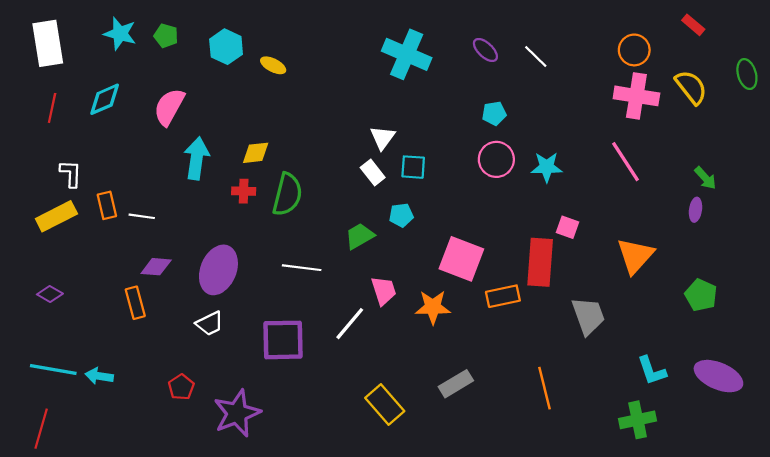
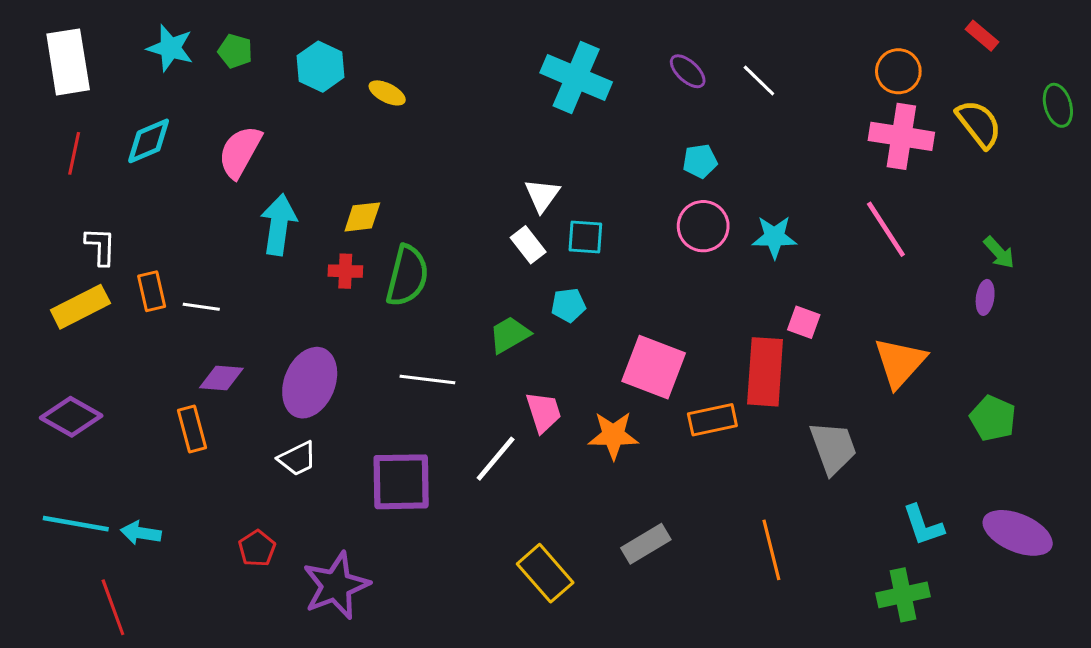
purple diamond: (50, 294) -> (71, 417), size x1.6
red line: (41, 429) -> (113, 607), moved, turned -36

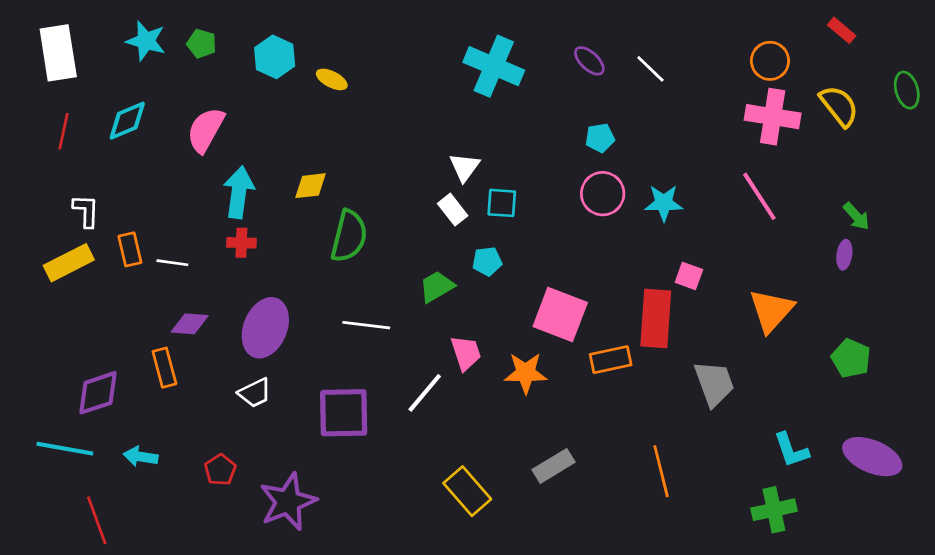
red cross: (345, 271) -> (241, 243), moved
purple diamond: (71, 417) -> (98, 393), moved, turned -48
cyan arrow: (141, 533) -> (141, 457), moved

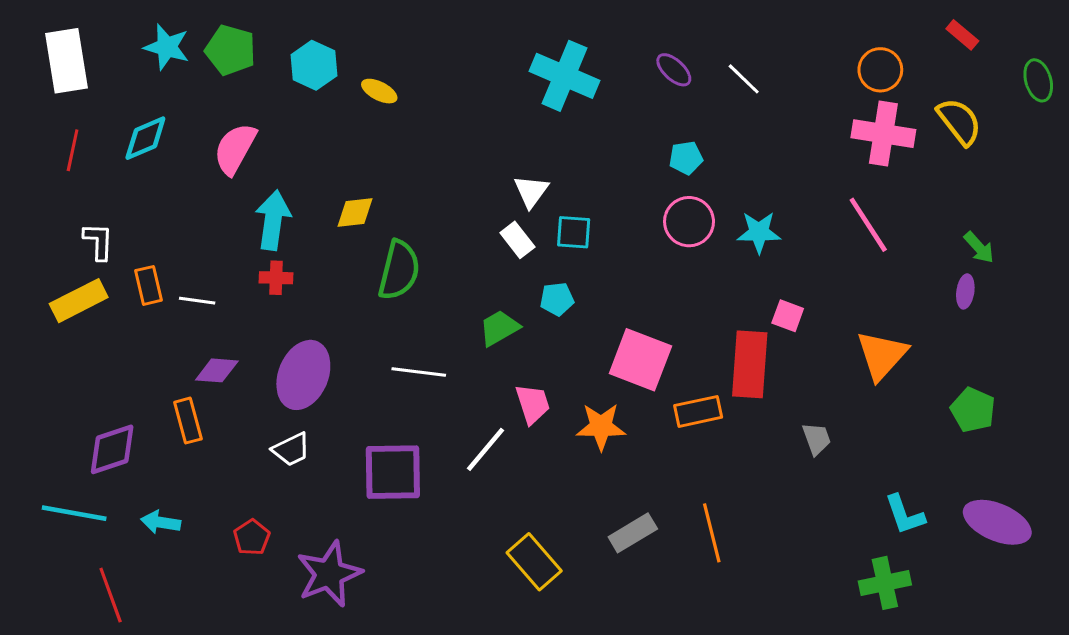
green pentagon: (202, 44) -> (230, 50), size x1.5
green ellipse: (907, 90) -> (1038, 80), moved
gray trapezoid: (714, 384) -> (817, 439), size x0.6
orange line: (661, 471) -> (712, 533), moved

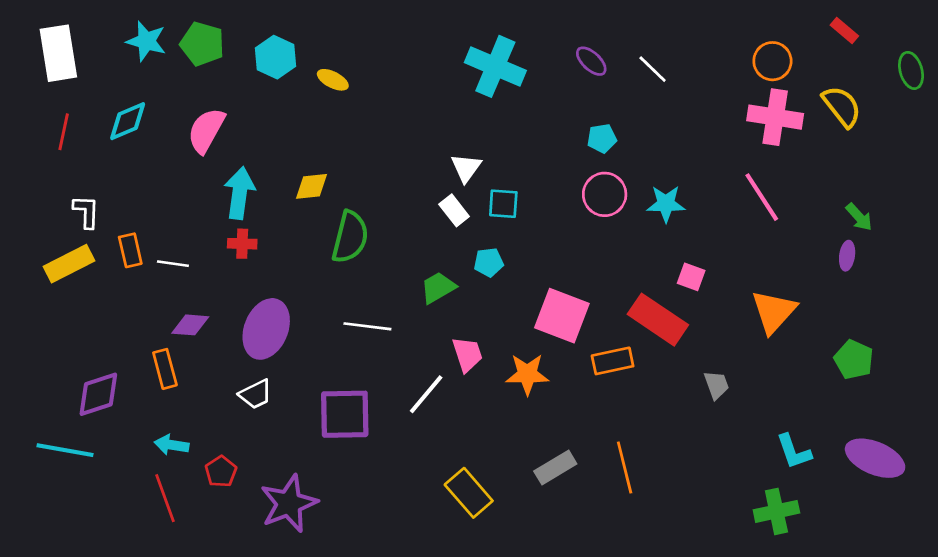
red rectangle: (750, 364) -> (658, 320), turned -60
cyan arrow: (161, 522) -> (172, 445), moved
red line: (111, 595) -> (165, 498), moved

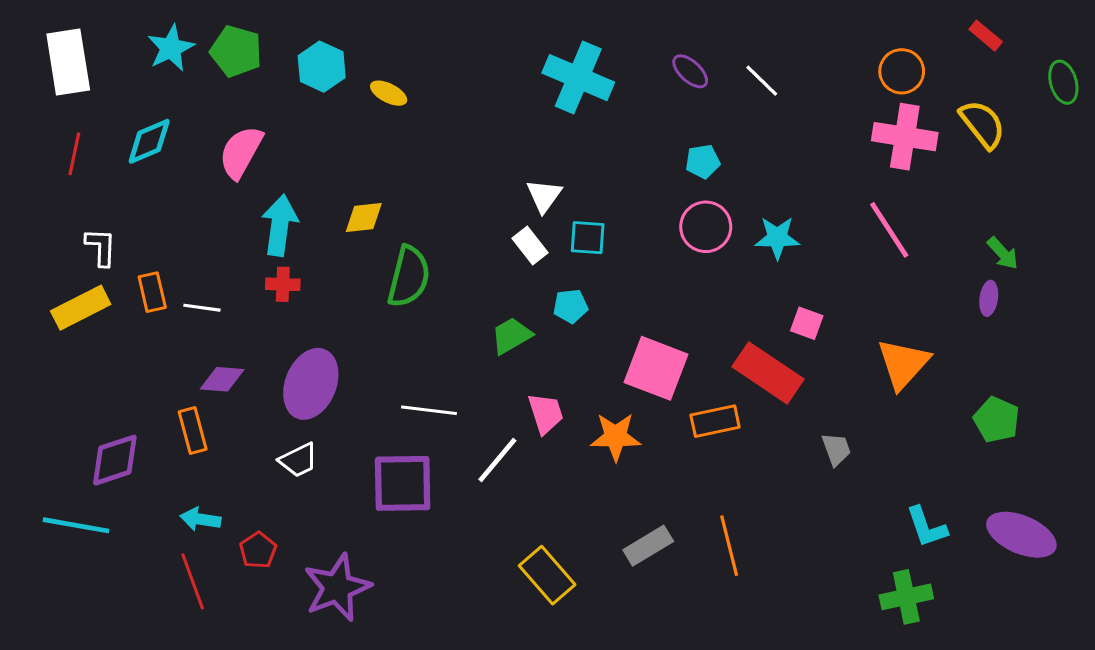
cyan star: (146, 41) -> (171, 48), turned 30
white line: (367, 326) -> (429, 410), moved

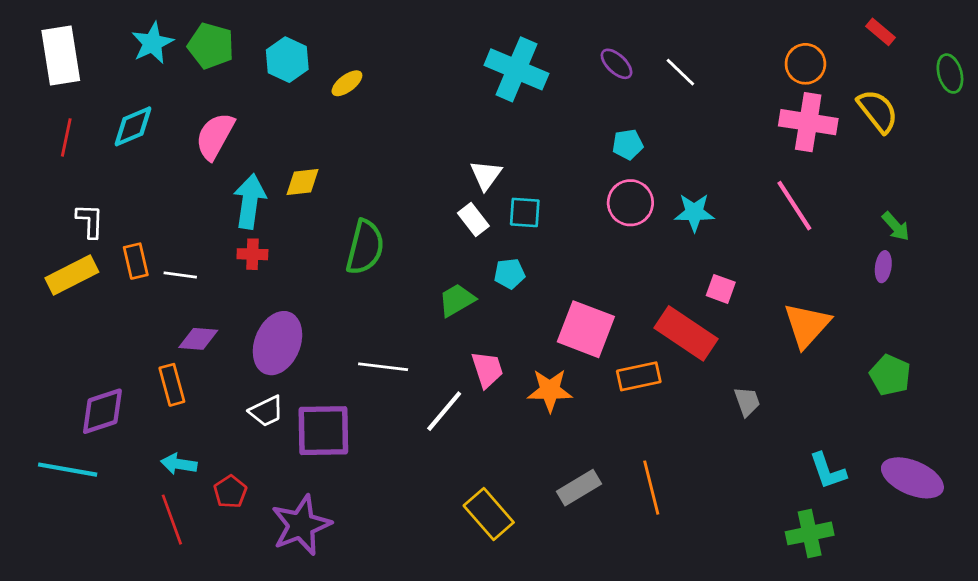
yellow ellipse: (389, 93) -> (347, 83), turned -64
yellow diamond: (364, 217) -> (303, 182), moved
purple square: (403, 483) -> (323, 431), moved

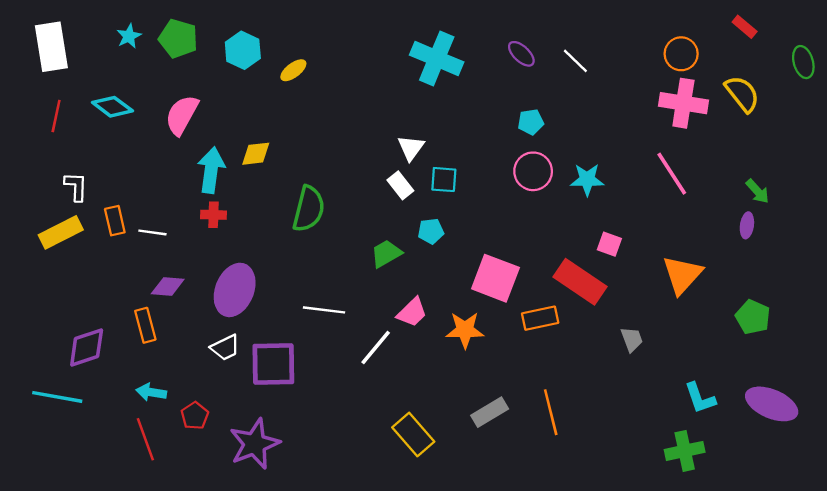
cyan star: (152, 43) -> (129, 36), size x0.7
cyan diamond: (133, 126) -> (112, 107), turned 60
pink trapezoid: (487, 369) -> (412, 312), turned 64

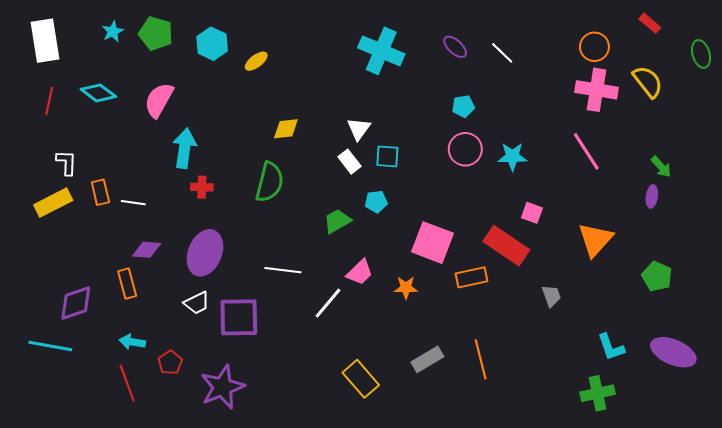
yellow diamond: (256, 154) -> (286, 129), moved
red cross: (213, 215) -> (202, 187), moved
orange star: (465, 330) -> (406, 288), size x0.7

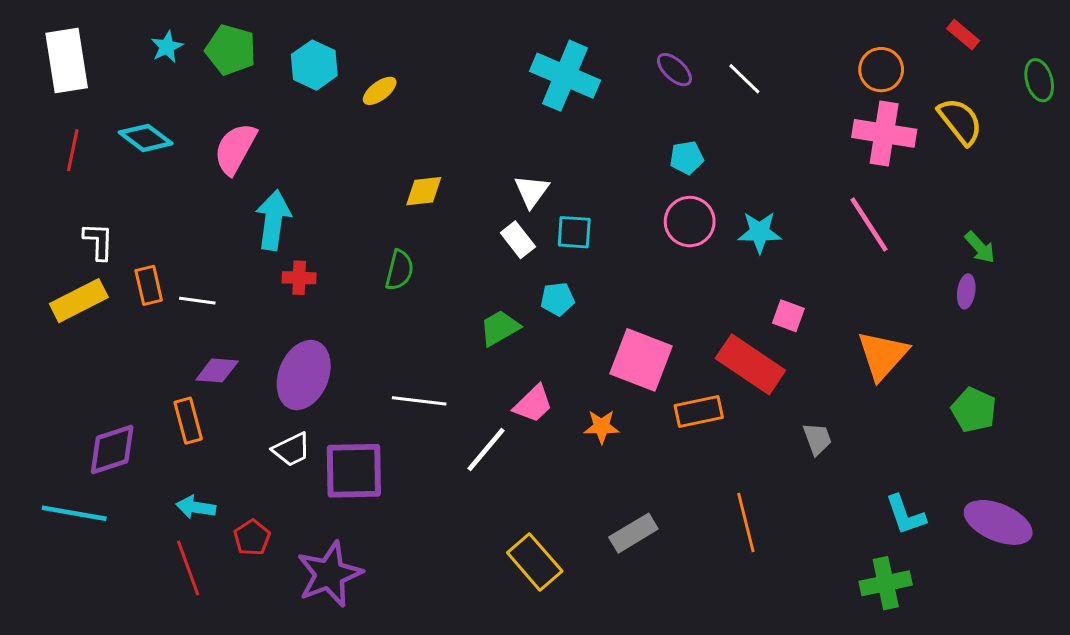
green semicircle: (270, 182) -> (399, 270), size x0.7
orange line: (481, 359) -> (746, 522), moved

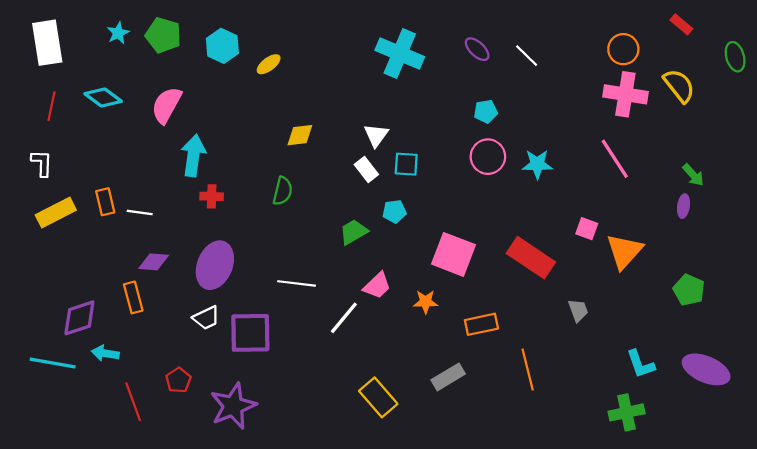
white L-shape: (99, 241) -> (42, 163), moved
pink square: (788, 316) -> (587, 229), moved
orange rectangle: (699, 411) -> (481, 324), moved
cyan arrow: (196, 507) -> (105, 353), moved

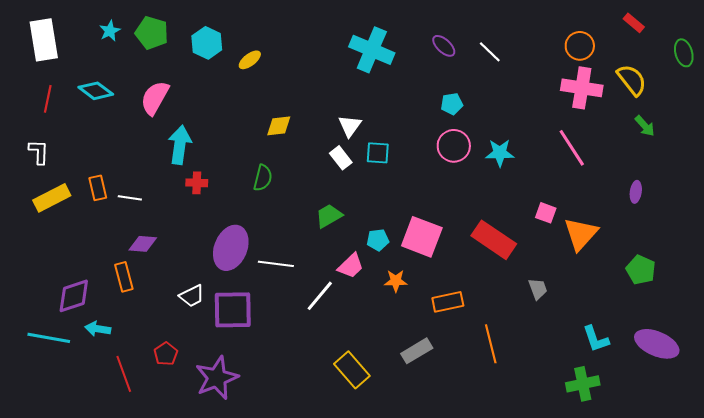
green arrow: (693, 175) -> (645, 126), moved
cyan pentagon: (394, 211) -> (378, 240), moved
purple ellipse: (215, 265) -> (231, 248), moved

